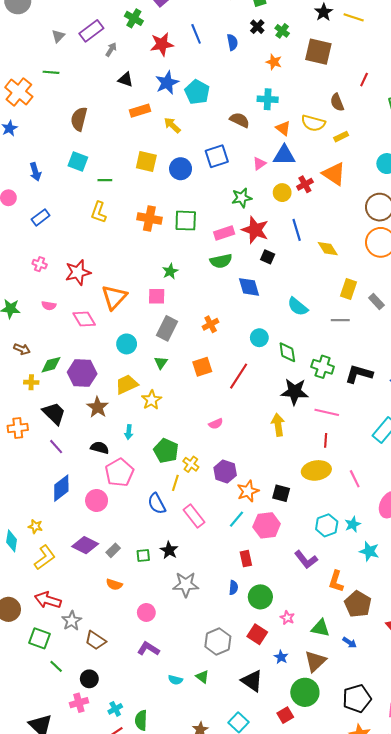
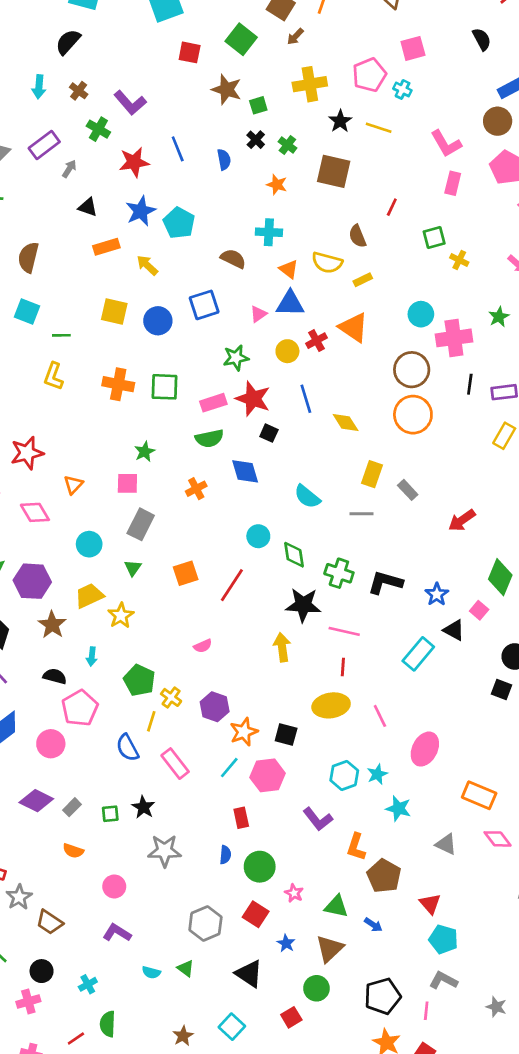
orange triangle: (114, 297) -> (73, 485), size x0.6
orange cross: (211, 324) -> (196, 489), moved
green circle: (305, 692) -> (316, 988), size x0.7
cyan cross: (115, 709) -> (88, 984), moved

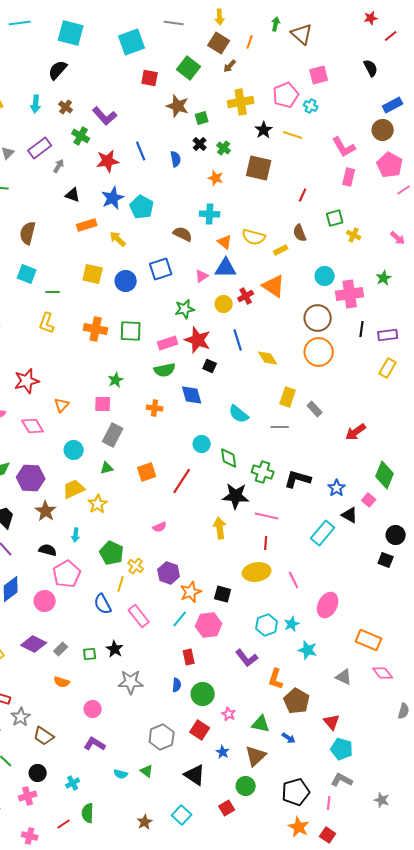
brown semicircle: (357, 236) -> (300, 233), moved
orange cross: (196, 489) -> (155, 408), turned 35
green triangle: (133, 568) -> (107, 468), turned 40

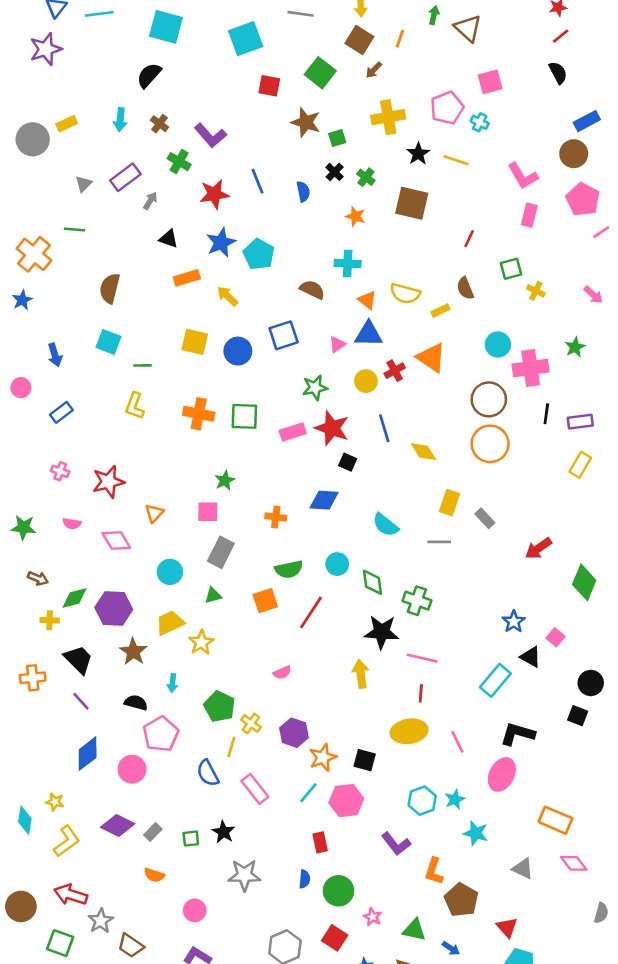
red line: (391, 36) -> (561, 36), moved
green semicircle: (165, 370) -> (289, 569), moved
blue diamond: (192, 395) -> (324, 500), turned -70
green diamond: (385, 475) -> (584, 582), moved
black L-shape: (298, 479) -> (518, 734), moved

